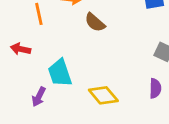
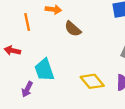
yellow diamond: (103, 95) -> (92, 81), moved

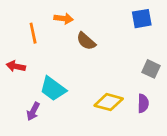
cyan trapezoid: (44, 70) -> (53, 89), turned -35
yellow diamond: (92, 81) -> (109, 102), turned -35

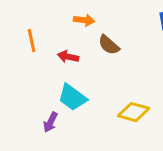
orange line: (33, 33) -> (32, 41), moved
red arrow: (16, 66) -> (68, 57), moved

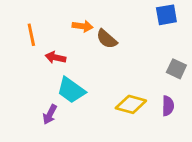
orange arrow: (84, 20) -> (83, 26), moved
red arrow: (68, 57) -> (55, 57), moved

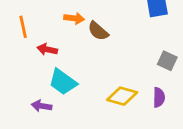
purple arrow: (50, 114) -> (42, 106), turned 72

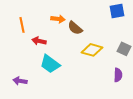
yellow diamond: (122, 96) -> (92, 50), moved
purple arrow: (42, 106) -> (20, 81), moved

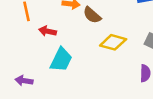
cyan trapezoid: (50, 64) -> (61, 60), turned -100

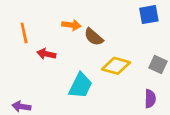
cyan trapezoid: (61, 60) -> (81, 86), moved

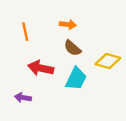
brown semicircle: (94, 37) -> (72, 48), moved
red arrow: (46, 54) -> (41, 68), moved, size x1.5

